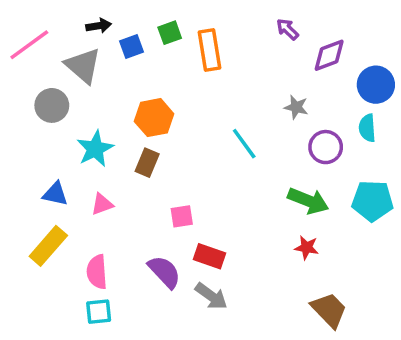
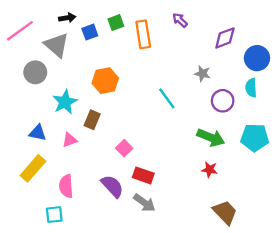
purple arrow: (288, 29) -> (180, 20), moved
brown rectangle: (147, 163) -> (92, 120), moved
pink square: (182, 216) -> (124, 148), turned -35
cyan square: (99, 312) -> (54, 215), moved

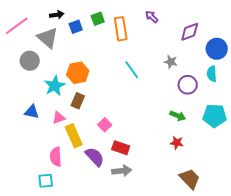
orange hexagon: (105, 81) -> (78, 73), moved
cyan line: (167, 98) -> (132, 70), moved
green arrow: (211, 138) -> (178, 116), size x0.7
yellow rectangle: (33, 168) -> (74, 136), moved, turned -65
gray arrow: (144, 203) -> (122, 171), turned -42

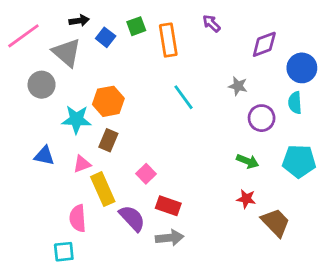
blue square: (76, 27) -> (106, 37), turned -32
cyan star: (55, 86) -> (76, 119), turned 30
brown trapezoid: (190, 179) -> (275, 222), moved

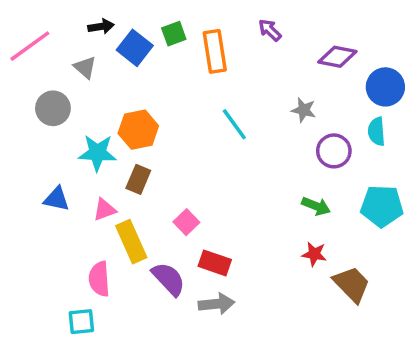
blue square: (106, 37) -> (135, 48), size x1.4
purple diamond: (264, 44) -> (337, 57), turned 32
gray triangle: (67, 53) -> (85, 67), size x0.6

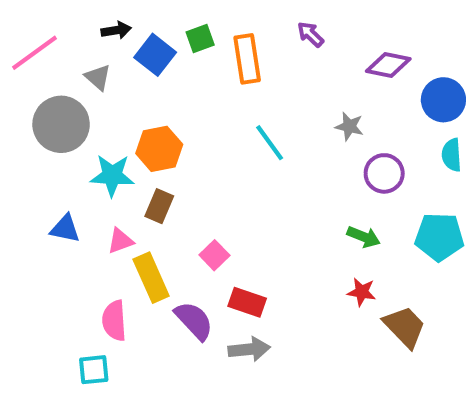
gray circle: (53, 108) -> (61, 124), size x1.4
cyan semicircle: (377, 131) -> (452, 155), moved

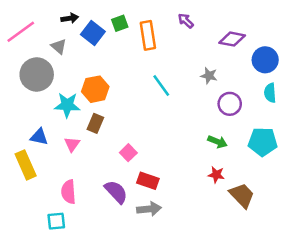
pink triangle: (120, 241) -> (72, 144), turned -35
yellow rectangle: (151, 278) -> (26, 165), moved

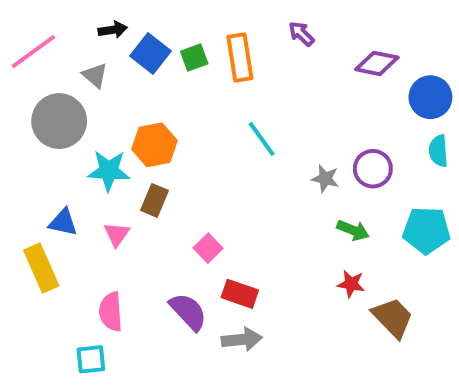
green square: (120, 23) -> (194, 57), moved
gray star: (209, 76) -> (325, 179), moved

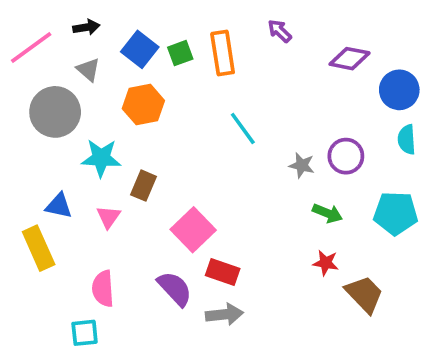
black arrow: (113, 30) -> (86, 27), moved
orange hexagon: (154, 145) -> (143, 105), moved
pink square: (208, 248) -> (193, 230), size x1.6

